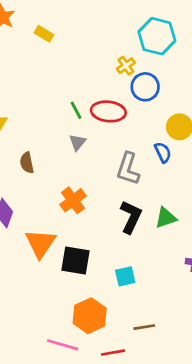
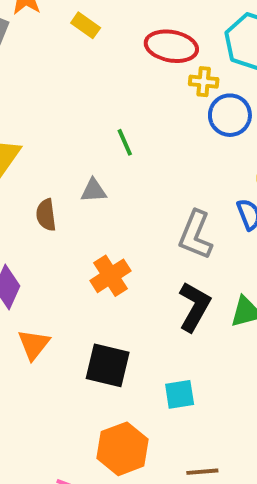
yellow cross: (126, 66) -> (204, 82), turned 36
red ellipse: (108, 111) -> (171, 46), moved
gray triangle: (77, 142) -> (94, 190), moved, turned 42
orange triangle: (40, 243) -> (34, 344), moved, size x0.7

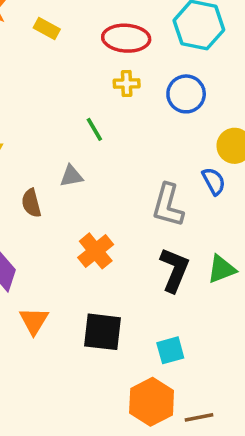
yellow cross: (204, 82) -> (127, 84), moved
orange hexagon: (123, 449) -> (152, 402), moved

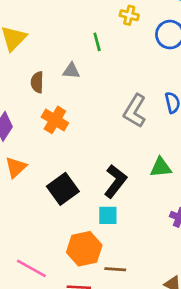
orange cross: (96, 251) -> (55, 120), moved, turned -35
black L-shape: (174, 270) -> (115, 181), moved
black square: (103, 332) -> (63, 189), turned 32

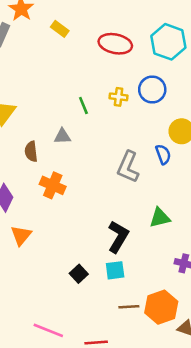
yellow cross: (129, 15) -> (119, 97), moved
black square: (63, 189) -> (79, 274), moved, size x0.6
orange hexagon: (84, 249) -> (161, 307), moved
brown line: (115, 269) -> (129, 307), moved

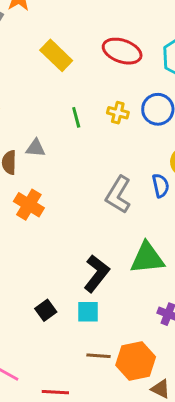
yellow rectangle: (60, 29) -> (56, 55), moved, size x1.5
gray triangle: (62, 136) -> (35, 148), moved
green triangle: (160, 218) -> (147, 258), size x1.4

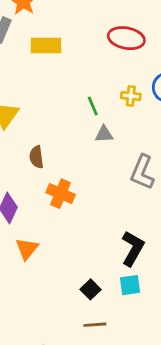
yellow rectangle: (56, 55) -> (46, 45), moved, turned -36
gray triangle: (35, 148) -> (104, 134), moved
brown line: (98, 356) -> (95, 325), moved

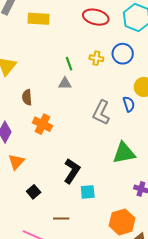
gray triangle: (104, 134) -> (65, 83), moved
black L-shape: (133, 248) -> (72, 171), moved
black square: (91, 289) -> (34, 192), moved

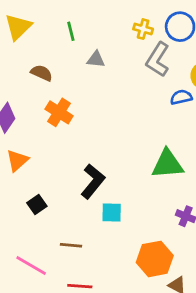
green line: (69, 64) -> (71, 31), moved
brown semicircle: (27, 97) -> (42, 73), turned 112
blue semicircle: (129, 104) -> (181, 97), turned -91
gray L-shape: (101, 113) -> (158, 60), moved

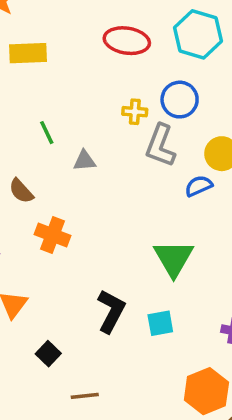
brown semicircle: (42, 73) -> (21, 191), turned -145
green triangle: (167, 164) -> (174, 258), moved, turned -44
cyan square: (112, 213) -> (160, 323), moved
brown line: (71, 245) -> (85, 396), moved

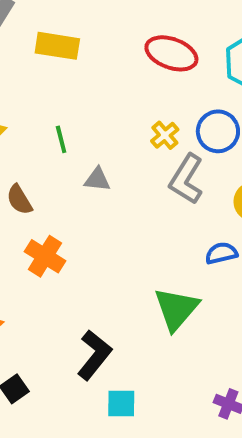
yellow cross: (135, 112) -> (165, 135), turned 35
blue semicircle: (199, 186) -> (221, 253), moved
cyan square: (160, 323) -> (121, 403), moved

